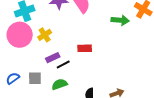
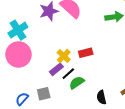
yellow cross: (45, 35) -> (64, 56), moved
green semicircle: (59, 84) -> (77, 83), moved

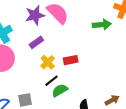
purple rectangle: (56, 69) -> (36, 42), moved

